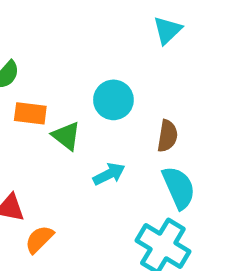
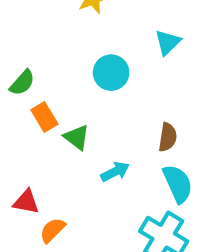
cyan circle: (113, 100) -> (111, 73), moved
orange rectangle: (30, 113) -> (44, 117), turned 52

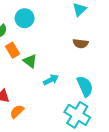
cyan circle: (111, 73) -> (25, 18), moved
brown semicircle: (168, 137) -> (81, 43), moved, turned 88

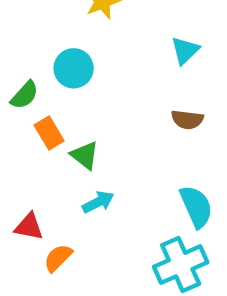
cyan arrow: (51, 80) -> (98, 202), moved
cyan cross: (77, 115) -> (181, 265), turned 35

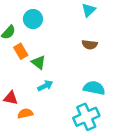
cyan semicircle: (196, 207) -> (94, 88), turned -55
orange semicircle: (58, 258) -> (25, 113), turned 32

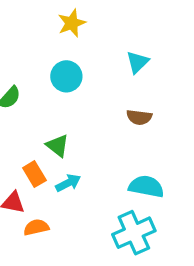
cyan circle: (33, 19) -> (66, 76), moved
orange rectangle: (21, 51) -> (34, 174), moved

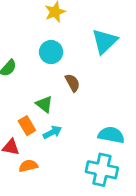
cyan triangle: (137, 62) -> (105, 41), size x1.5
brown semicircle: (139, 117) -> (72, 83), moved, turned -126
cyan cross: (134, 233) -> (102, 170), turned 36

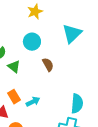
green triangle: (44, 104) -> (14, 67), moved
cyan semicircle: (111, 135) -> (77, 104), turned 84

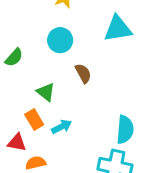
cyan triangle: (72, 34) -> (118, 29), turned 35
green triangle: (14, 67) -> (46, 92), moved

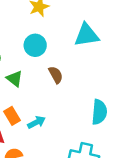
green triangle: (46, 92) -> (15, 79), moved
cyan semicircle: (125, 130) -> (99, 112), moved

